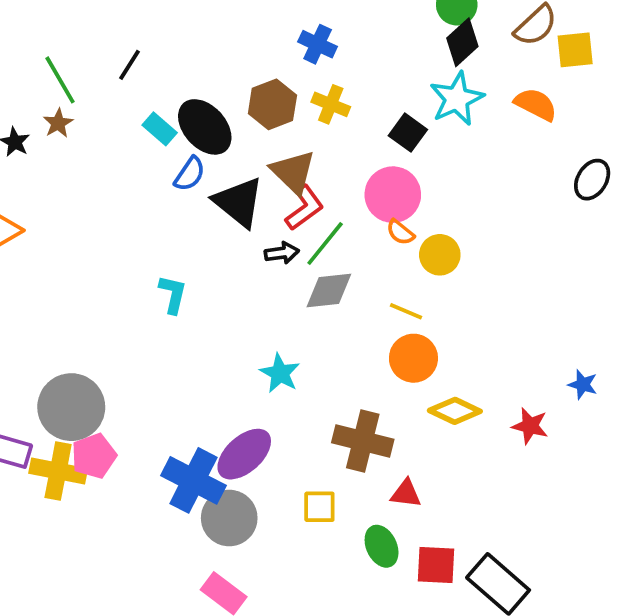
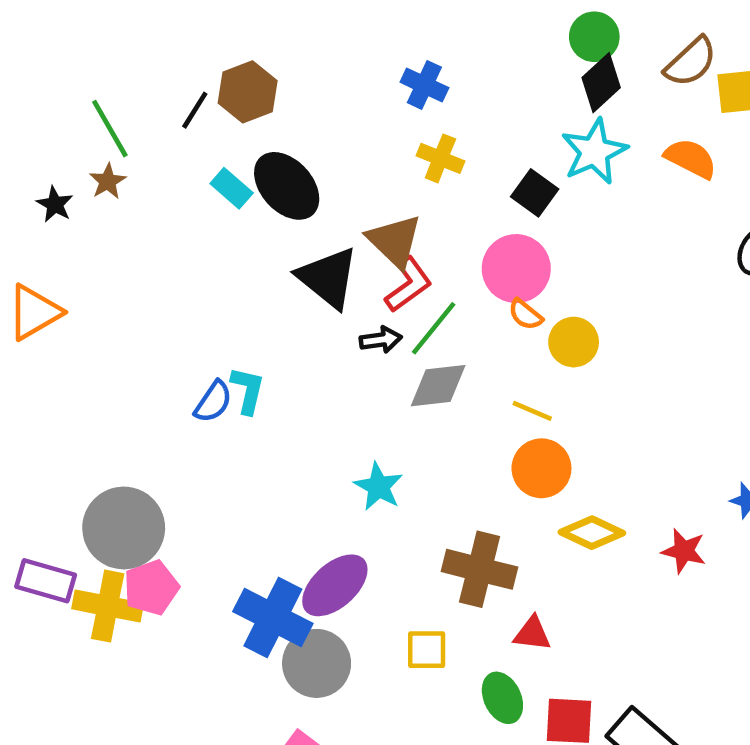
brown hexagon: (272, 104) -> (248, 92), moved
blue semicircle: (190, 174) -> (213, 402), moved

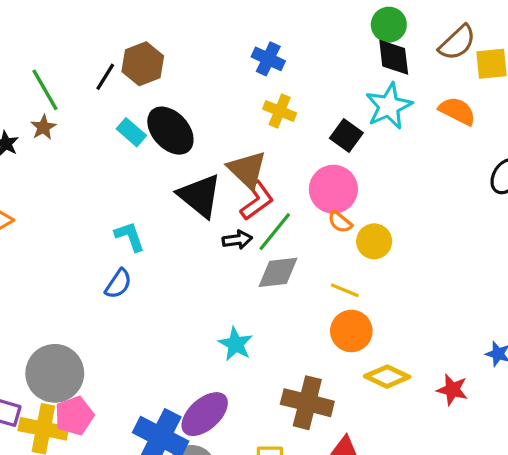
black diamond: (601, 83) -> (394, 57), turned -54
cyan L-shape: (248, 390) -> (130, 236), moved, turned -32

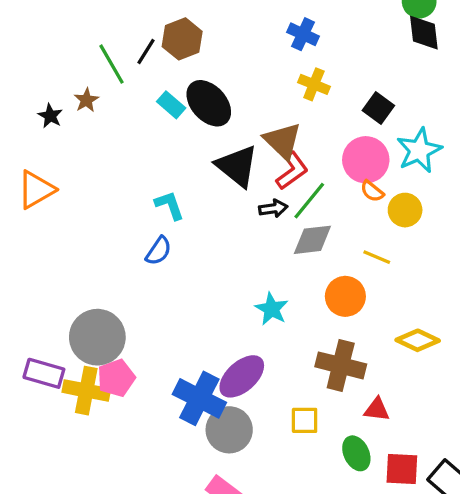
green line: (45, 90) -> (111, 64), moved
cyan star: (389, 106) -> (419, 150), moved
orange circle: (351, 331) -> (345, 296), moved

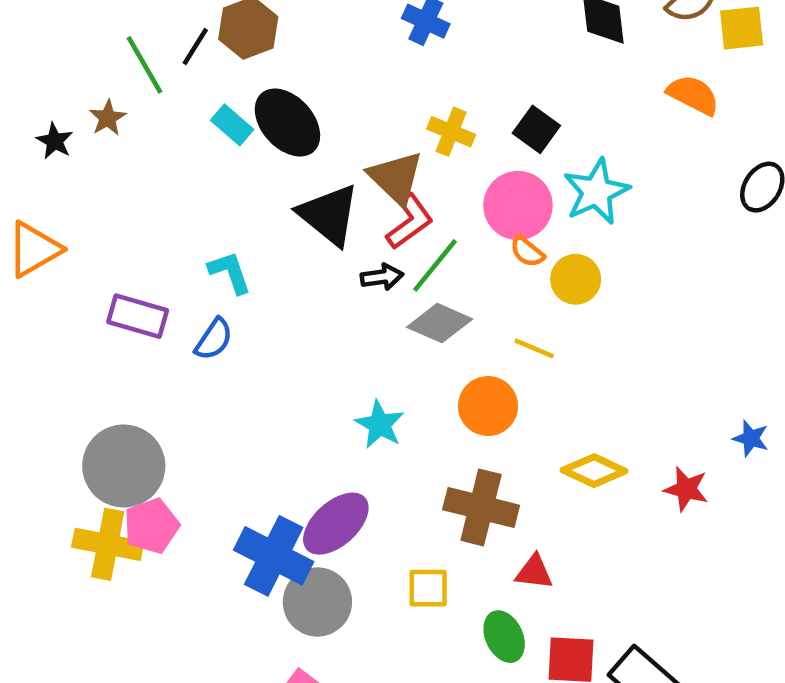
yellow cross: (314, 84) -> (451, 132), moved
gray diamond: (312, 240) -> (440, 323), turned 30
purple rectangle: (44, 373) -> (138, 316), moved

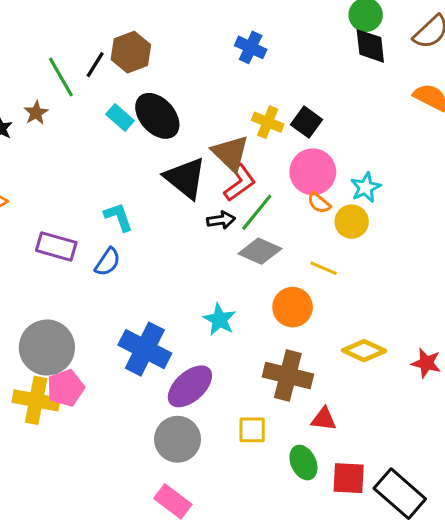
black square: (536, 129) -> (307, 122), moved
cyan star: (596, 192) -> (366, 187), moved, size x0.7
blue cross: (274, 556) -> (145, 349), moved

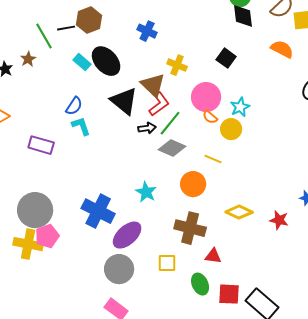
blue cross: (251, 47) -> (147, 31), moved
black line: (95, 65) -> (66, 28), turned 48
black square: (307, 122) -> (226, 58), moved
blue semicircle: (108, 262) -> (74, 106), moved

